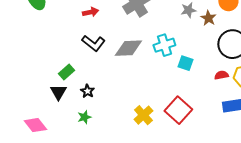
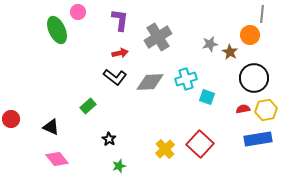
red arrow: (90, 12) -> (120, 53), moved
black star: (87, 91) -> (109, 139), moved
black triangle: (58, 92) -> (51, 127), moved, turned -36
green star: (84, 117) -> (119, 166), moved

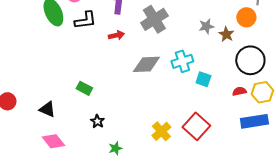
black L-shape: (115, 77) -> (85, 20), moved, turned -45
green rectangle: (88, 106) -> (84, 88), turned 70
black star: (109, 139) -> (97, 121), moved

